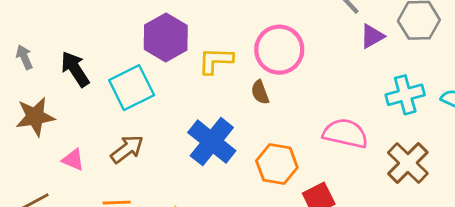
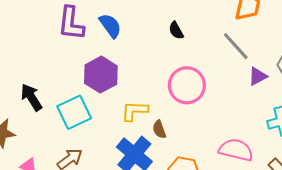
yellow L-shape: (216, 61) -> (134, 111), moved
brown semicircle: (260, 92) -> (159, 129), moved

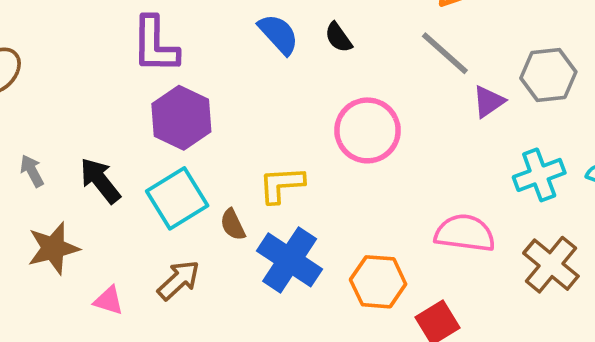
blue semicircle: (110, 26) -> (278, 34), moved
purple hexagon: (101, 75) -> (181, 118), moved
brown semicircle: (159, 129) -> (233, 225), moved

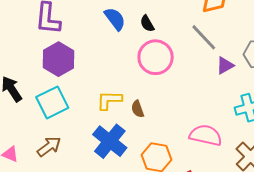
pink circle: (368, 130) -> (156, 57), moved
brown semicircle: (233, 225) -> (138, 109), moved

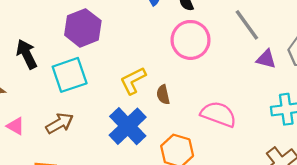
purple triangle: (225, 65) -> (266, 59), turned 36
yellow L-shape: (109, 100) -> (133, 81), turned -36
pink semicircle: (206, 135) -> (219, 114), moved

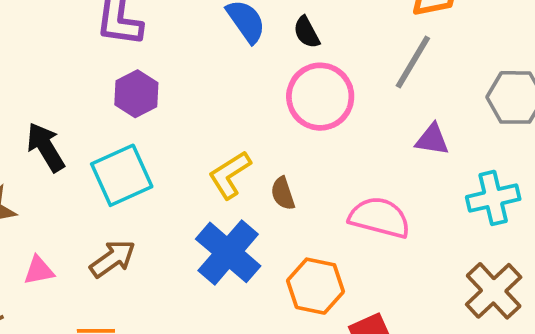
gray line: (247, 25) -> (413, 62), turned 72
purple hexagon: (83, 28) -> (136, 94), size x0.7
purple triangle: (266, 59) -> (432, 140), moved
pink triangle: (16, 126) -> (39, 270), turned -36

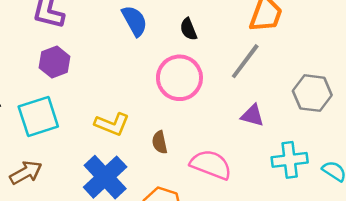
black semicircle: (307, 32) -> (189, 29), moved
yellow L-shape: (230, 175) -> (112, 124), turned -132
brown semicircle: (283, 193) -> (160, 142), moved

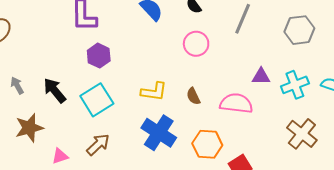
pink circle: (179, 78) -> (196, 44), size x0.7
purple triangle: (253, 116) -> (261, 76), moved

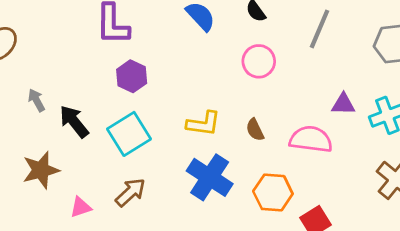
gray arrow: (17, 86) -> (36, 100), moved

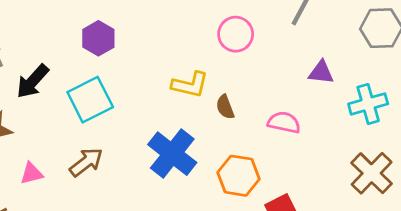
purple triangle: (343, 104) -> (321, 72), moved
black arrow: (74, 122) -> (33, 81), turned -104
yellow L-shape: (203, 124) -> (190, 85), moved
pink semicircle: (311, 139) -> (284, 122), size x0.7

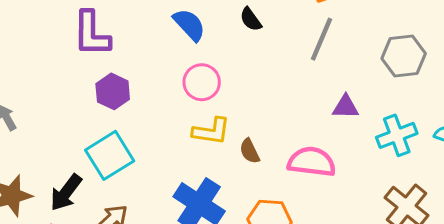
pink circle: (236, 34) -> (202, 82), moved
black arrow: (33, 81) -> (66, 193), moved
pink semicircle: (284, 122) -> (312, 162), size x1.4

